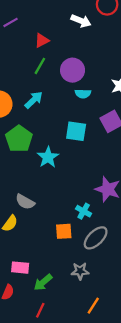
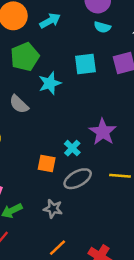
cyan square: (76, 131) -> (85, 64), turned -30
gray semicircle: (25, 202) -> (19, 104), moved

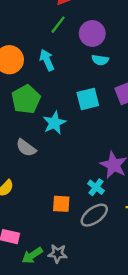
cyan arrow: (50, 21) -> (47, 60), turned -78
cyan cross: (72, 148) -> (96, 187), moved
gray star: (53, 209) -> (58, 254), moved

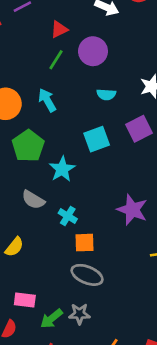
purple circle: (92, 33) -> (93, 51), moved
cyan cross: (96, 187) -> (68, 216), moved
orange square: (61, 204) -> (85, 243), moved
gray ellipse: (94, 215) -> (87, 275), moved, turned 64

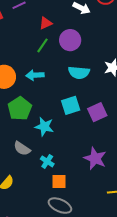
cyan semicircle: (106, 94) -> (79, 72), size x1.5
cyan arrow: (47, 100) -> (35, 75), turned -66
purple square: (139, 129) -> (97, 112), moved
cyan star: (62, 169) -> (44, 127), turned -30

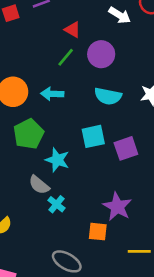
red triangle: (46, 23) -> (72, 30), turned 48
gray semicircle: (22, 149) -> (39, 185), moved
orange square: (59, 182) -> (98, 232), moved

